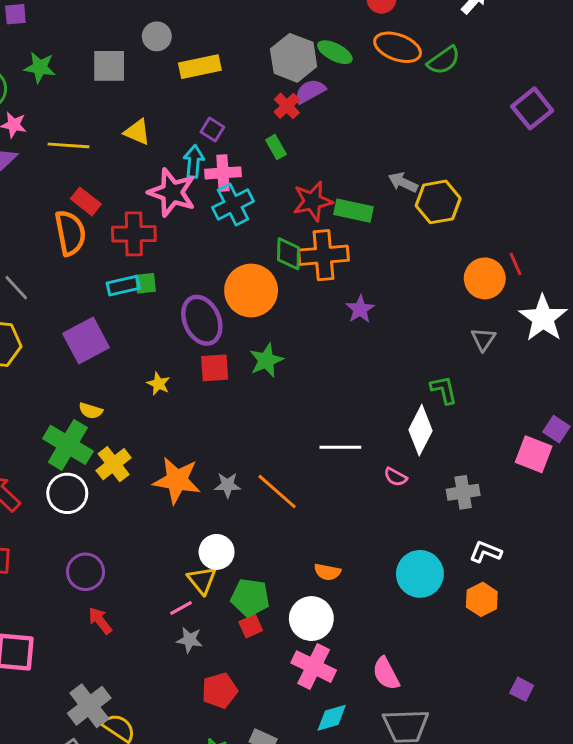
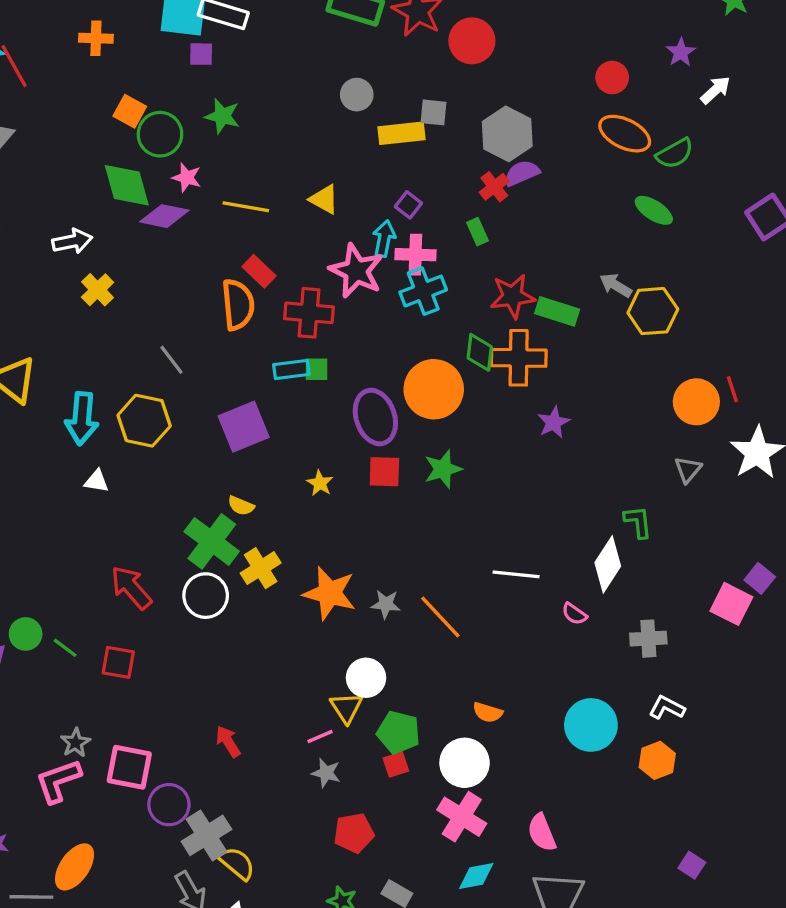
green ellipse: (335, 52) -> (654, 210), moved
gray square: (109, 66) -> (434, 112), moved, size x0.7
purple circle: (86, 572) -> (169, 805), moved

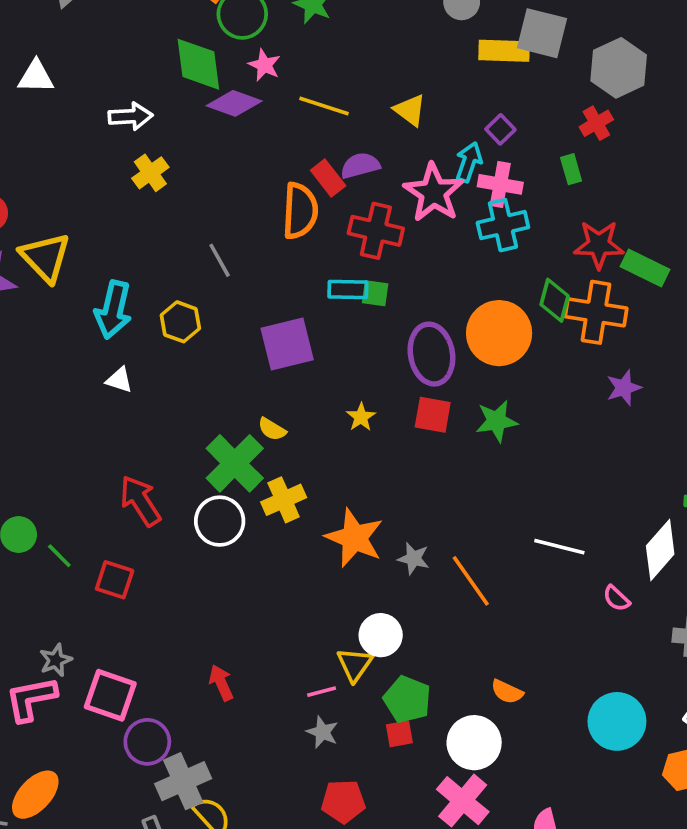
gray square: (434, 112) -> (542, 33), size x1.6
purple semicircle: (522, 173) -> (360, 165), moved
yellow hexagon: (144, 421) -> (180, 322), size x0.7

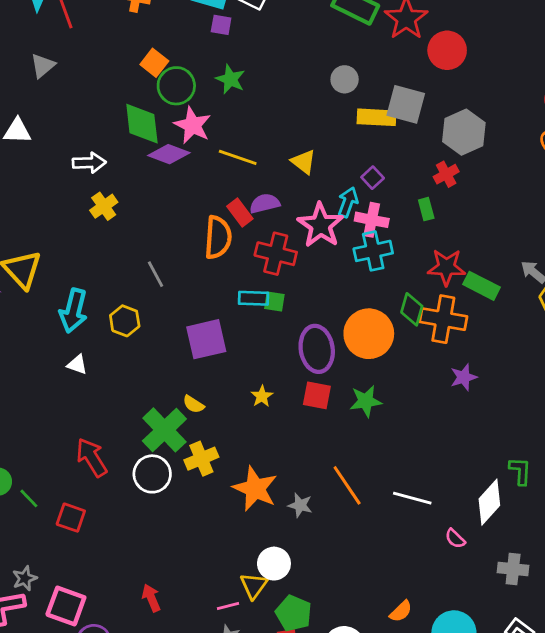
pink star: (264, 65) -> (193, 125), size x1.5
orange line: (471, 581) -> (347, 485), moved
orange semicircle: (507, 692) -> (401, 611), moved, turned -70

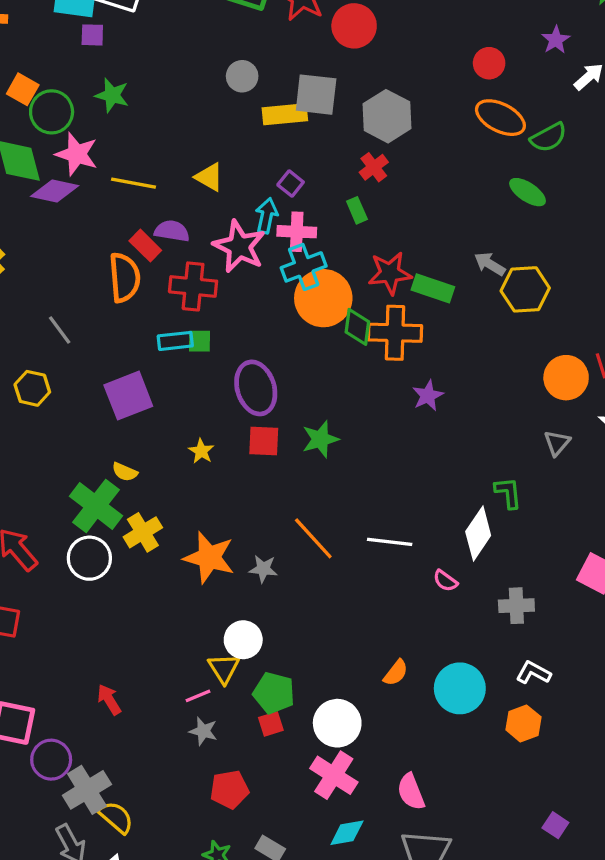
purple semicircle: (265, 203) -> (172, 231), turned 32
orange circle: (369, 334) -> (323, 298), moved

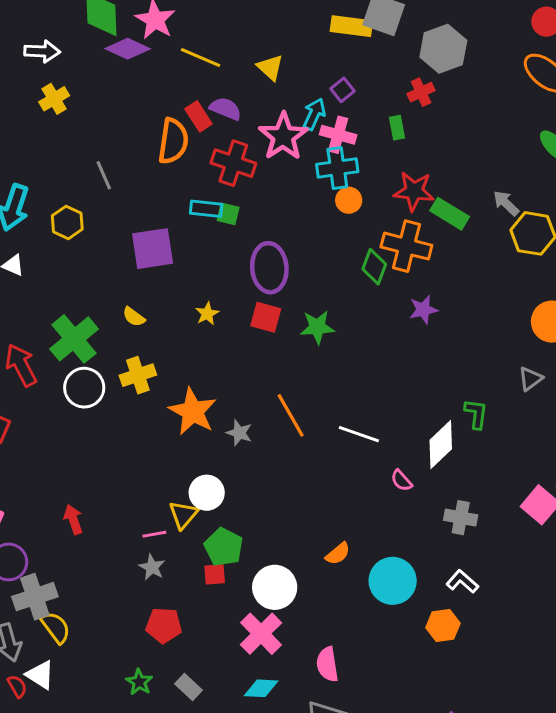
orange circle: (323, 298) -> (349, 200), size x0.5
green diamond: (357, 327) -> (374, 267), moved
green cross: (96, 506) -> (74, 339), moved

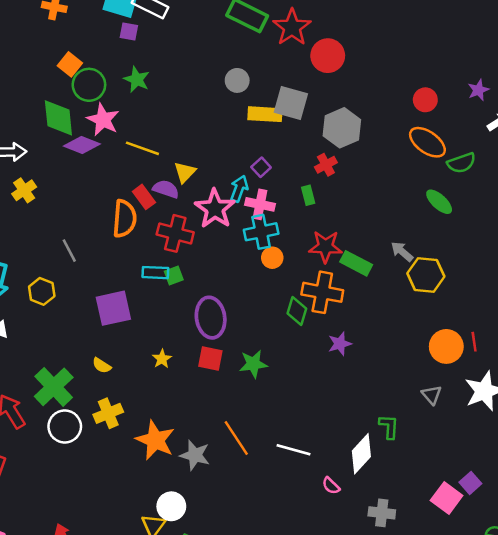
yellow triangle: (270, 67) -> (185, 172), moved, turned 35
green square: (228, 214) -> (174, 276), turned -30
gray triangle: (530, 379) -> (432, 395), turned -30
gray star: (239, 433) -> (195, 455), size x1.4

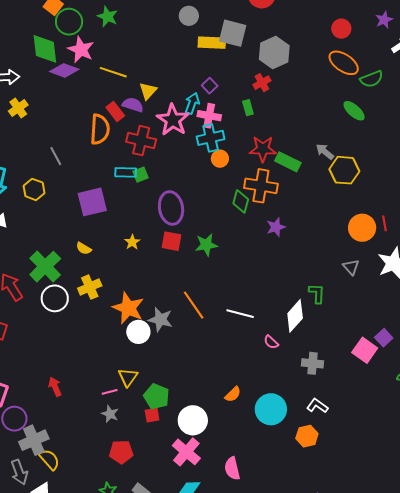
white circle: (171, 506) -> (138, 332), moved

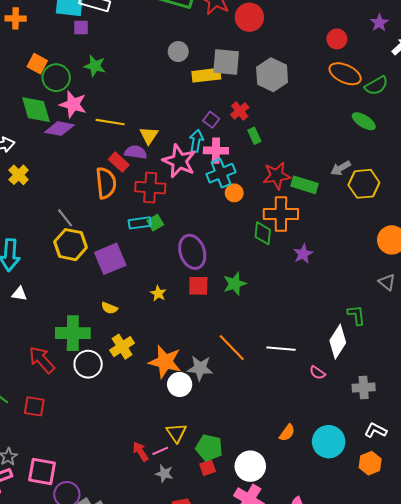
red cross: (262, 83) -> (240, 111), moved
gray arrow: (325, 152) -> (341, 168), turned -60
yellow hexagon: (34, 189) -> (70, 245), moved, size x1.4
green cross: (45, 267) -> (73, 333), turned -36
red arrow: (55, 387) -> (140, 452), moved

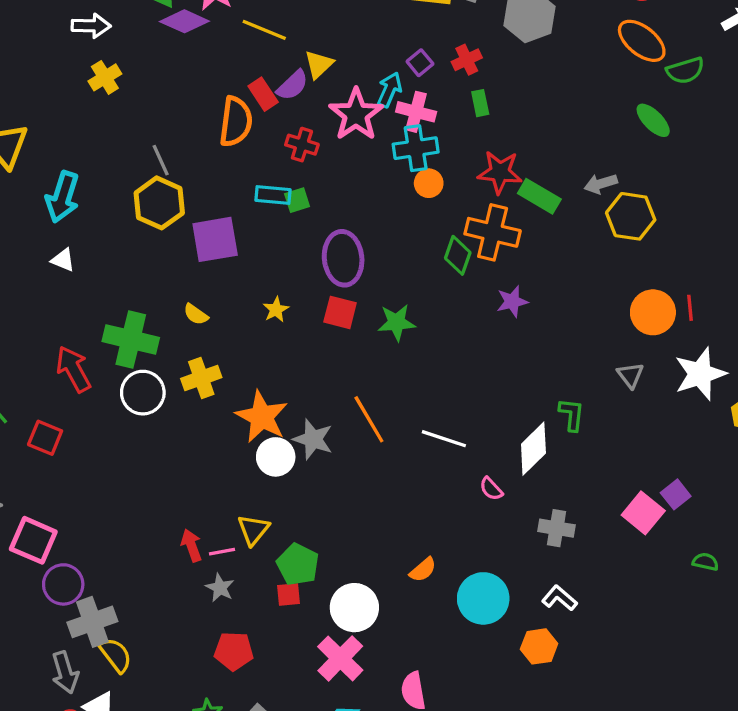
purple semicircle: (136, 152) -> (292, 85), turned 115
red cross: (150, 188) -> (302, 145), size x0.7

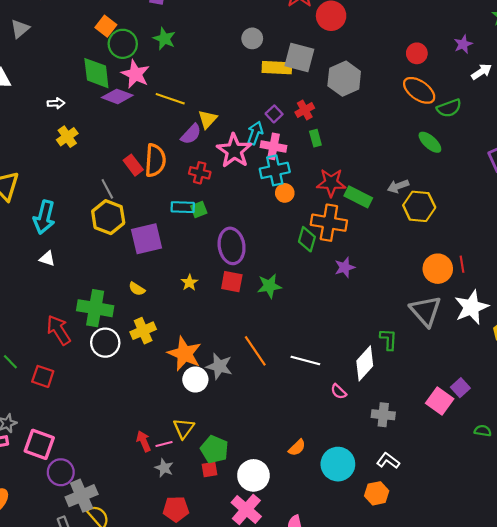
white arrow: (91, 26) -> (56, 103), size x0.7
red rectangle: (263, 94) -> (133, 165), moved
gray triangle: (630, 375) -> (426, 311), size x1.8

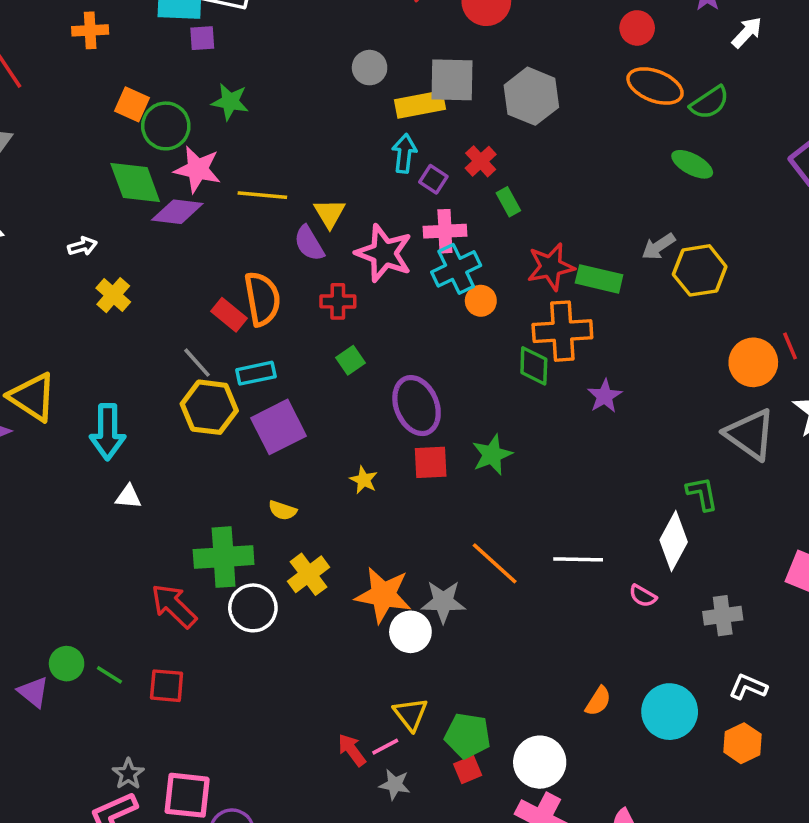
cyan arrow: (255, 133) -> (404, 153), moved
purple semicircle: (191, 134) -> (309, 243), turned 120
cyan rectangle: (183, 207) -> (256, 373), moved

